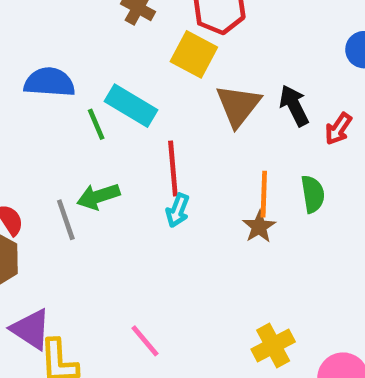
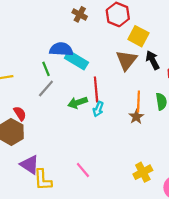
yellow square: (194, 54) -> (138, 36), moved
blue semicircle: (49, 82) -> (61, 49), moved
green line: (96, 124) -> (46, 69), moved
green arrow: (98, 196) -> (78, 103), moved
gray line: (66, 220) -> (46, 88), moved, turned 60

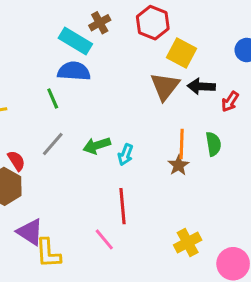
brown cross: (80, 14) -> (100, 23), turned 32
cyan rectangle: (76, 60) -> (75, 41), moved
black arrow: (153, 60) -> (201, 86), turned -60
gray line: (46, 88) -> (53, 144), moved
red line: (96, 90) -> (122, 206), moved

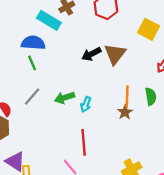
yellow square: (182, 53) -> (148, 29), moved
blue semicircle: (74, 71) -> (33, 43), moved
black arrow: (201, 86) -> (91, 54), moved, turned -30

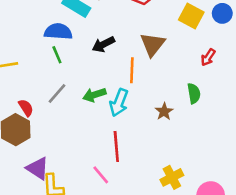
black arrow: (91, 54) -> (103, 44), moved
orange line: (127, 97) -> (132, 70), moved
cyan arrow: (86, 104) -> (119, 103), size x1.5

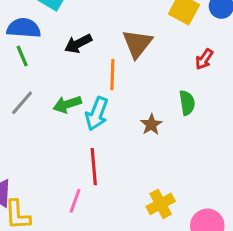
pink line: (101, 175) -> (75, 201), turned 60

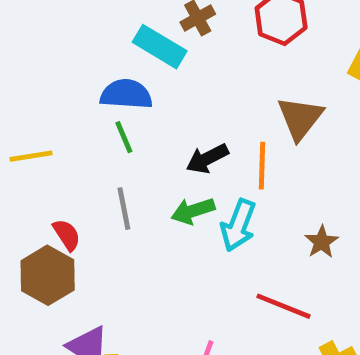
black arrow: (78, 44) -> (207, 159), moved
gray line: (22, 103) -> (124, 209), turned -52
red line: (94, 167) -> (283, 306), moved, turned -63

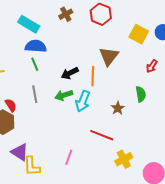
cyan rectangle: (160, 47) -> (29, 24), moved

